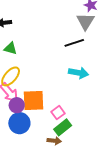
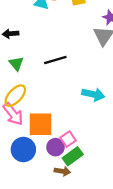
black line: (74, 43) -> (55, 60), moved
green triangle: (10, 48) -> (16, 64), turned 32
purple circle: (17, 105) -> (55, 147), moved

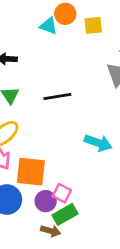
pink square: (68, 139) -> (62, 193), turned -35

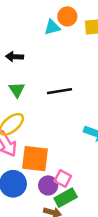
cyan triangle: (49, 26) -> (52, 27), turned -36

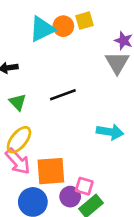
orange circle: (67, 16) -> (63, 26), moved
cyan triangle: (52, 27) -> (42, 29), size x1.5

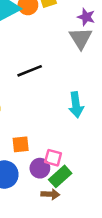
cyan arrow: (110, 132) -> (76, 105), turned 75
orange square: (51, 171) -> (21, 144), size x0.6

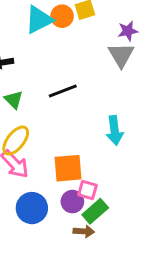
purple star: (86, 17) -> (128, 31), turned -30
orange square: (21, 144) -> (68, 168), moved, size x1.5

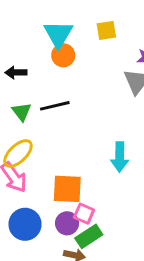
orange circle: (62, 16) -> (63, 55), moved
cyan triangle: (39, 20) -> (58, 34), turned -40
black line: (63, 91) -> (55, 106), moved

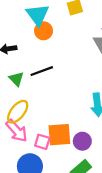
pink square: (84, 214) -> (42, 142), moved
purple circle: (67, 223) -> (82, 141), moved

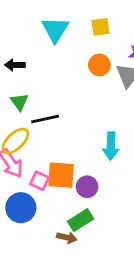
orange circle: (44, 31) -> (99, 65), moved
black line: (42, 71) -> (45, 119), moved

